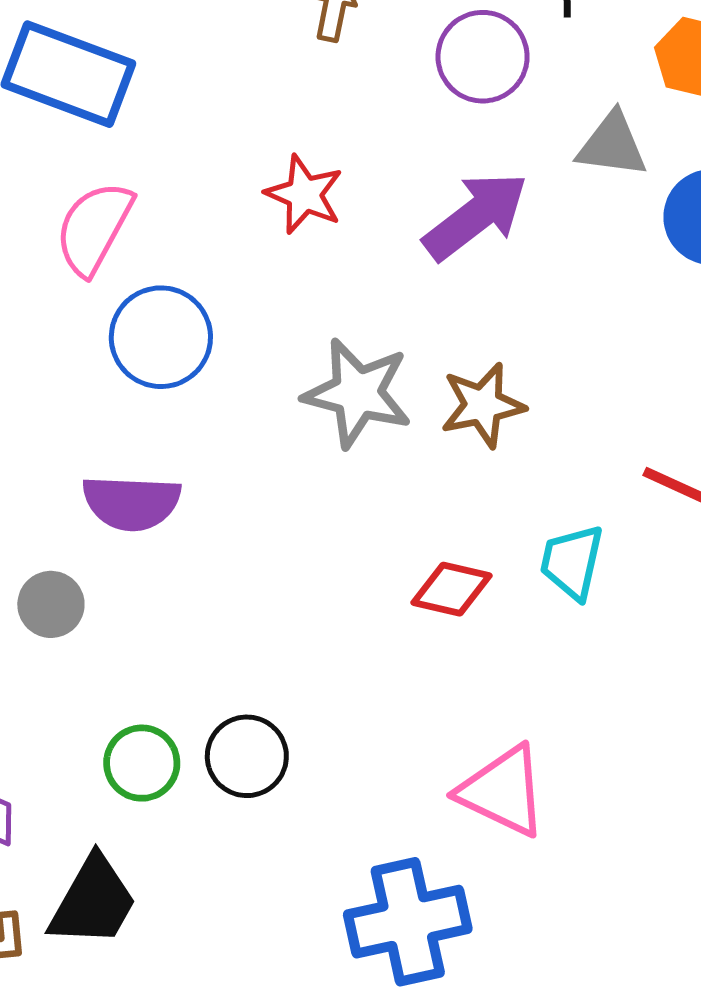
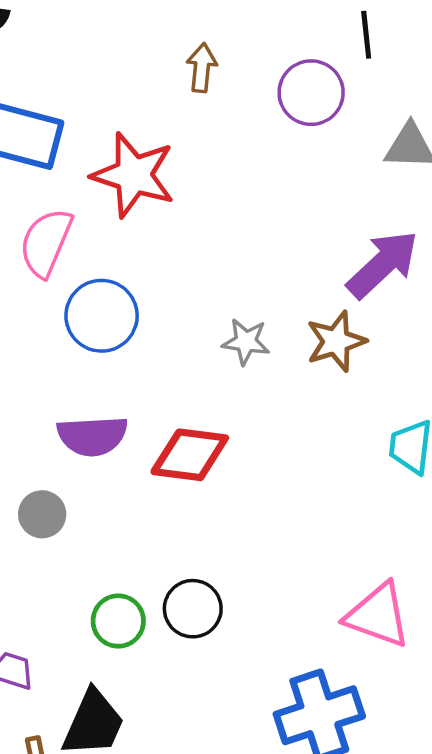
red star: (304, 194) -> (134, 175), moved, size x1.5
purple arrow: (476, 216) -> (383, 264), moved
gray star: (358, 393) -> (246, 342), size x0.6
red diamond: (451, 589) -> (190, 455), moved, size x1.4

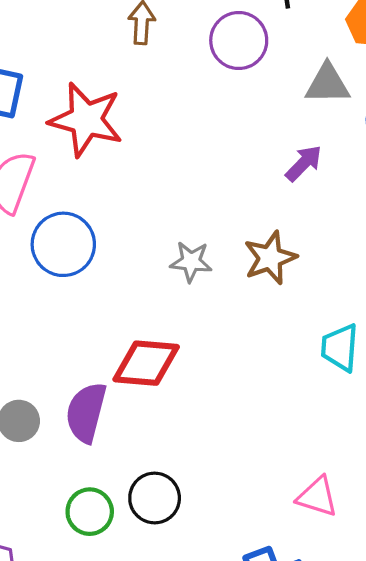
purple arrow: (383, 264) -> (304, 163), moved, size x0.6
purple semicircle: (92, 436) -> (86, 412), moved, turned 110
pink triangle: (378, 615) -> (317, 497), size x0.7

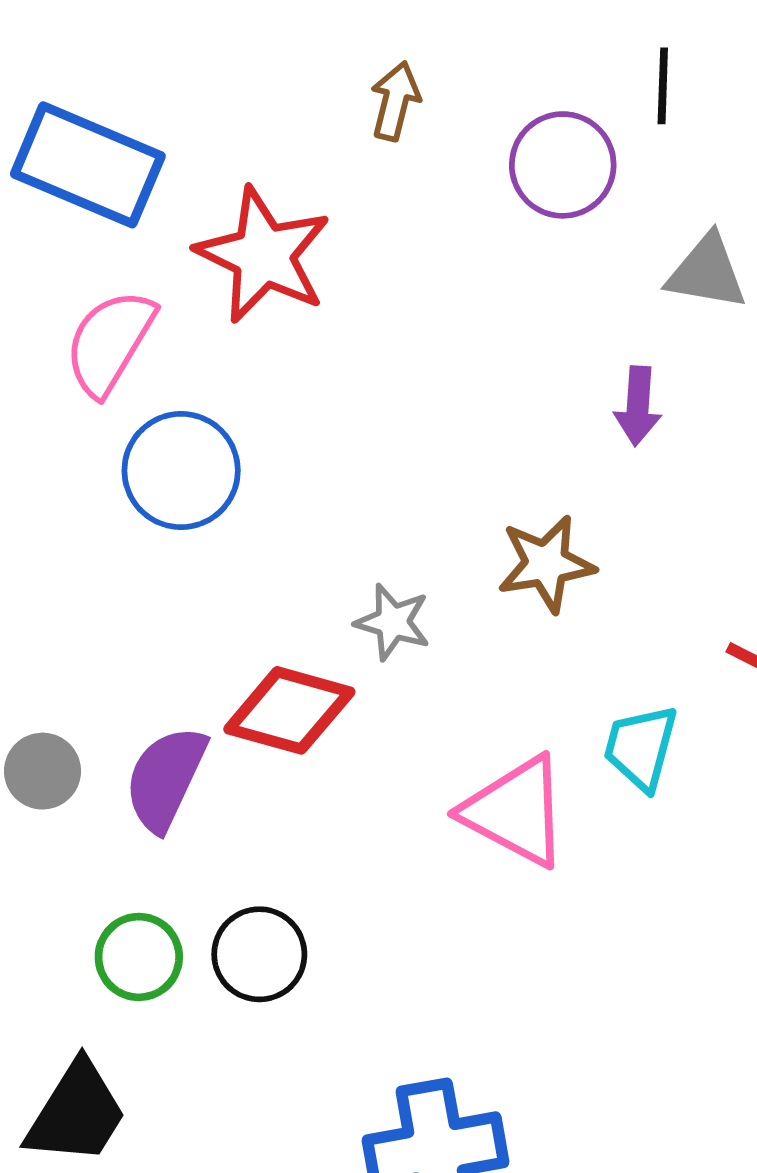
purple arrow: (304, 163) -> (638, 406), turned 129
gray star: (191, 262) -> (393, 622), moved
pink triangle: (317, 497) -> (516, 812), moved, size x1.5

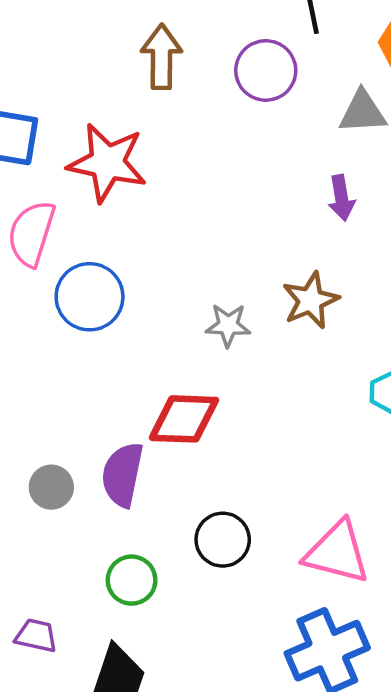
brown arrow: (395, 101) -> (161, 57), size x1.4
gray star: (393, 622) -> (228, 325), moved
pink triangle: (516, 812) -> (337, 552), moved
black circle: (259, 954) -> (223, 540), moved

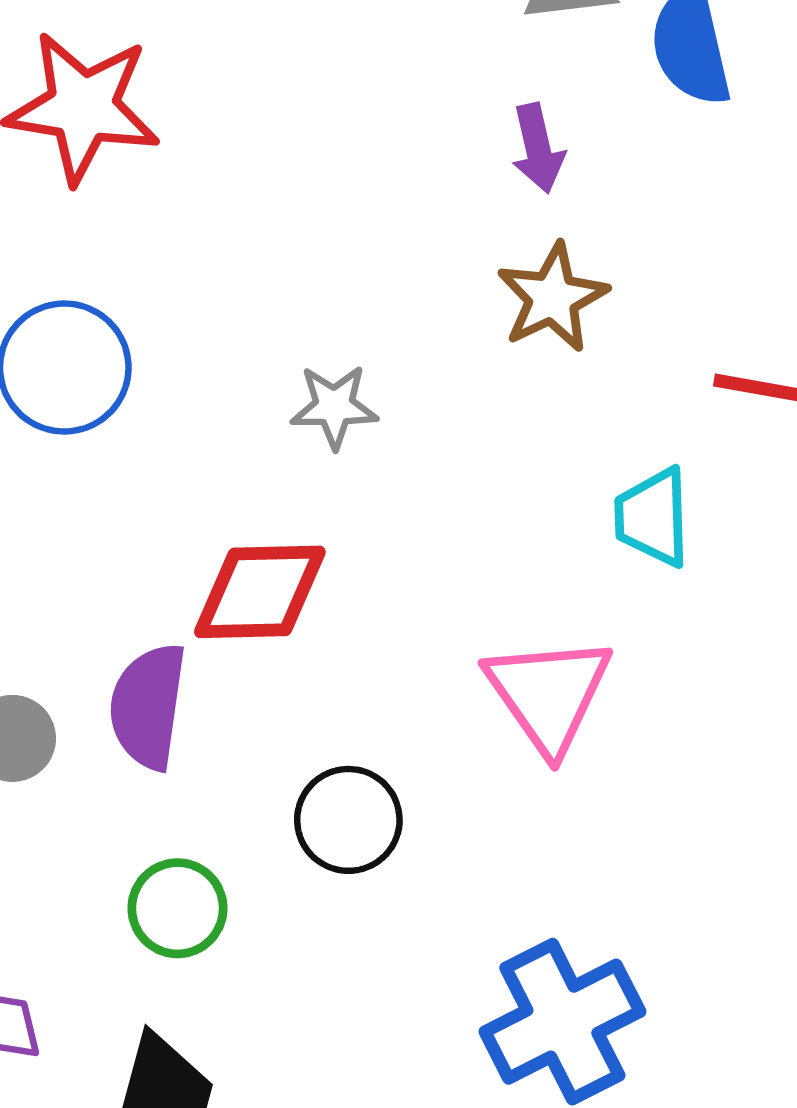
brown star: (311, 300) -> (552, 298), moved
pink triangle: (337, 552) -> (549, 694), moved, turned 44

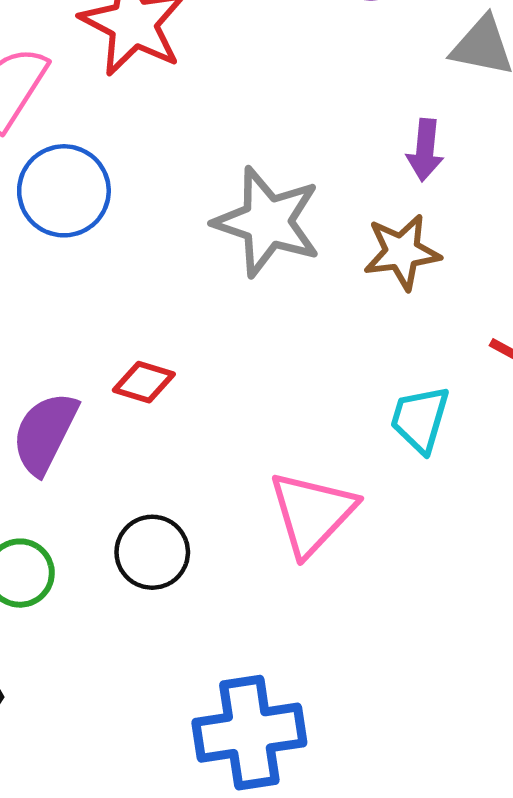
gray star: (334, 407) -> (267, 222), moved, size x1.8
red diamond: (260, 592) -> (144, 382), size x0.6

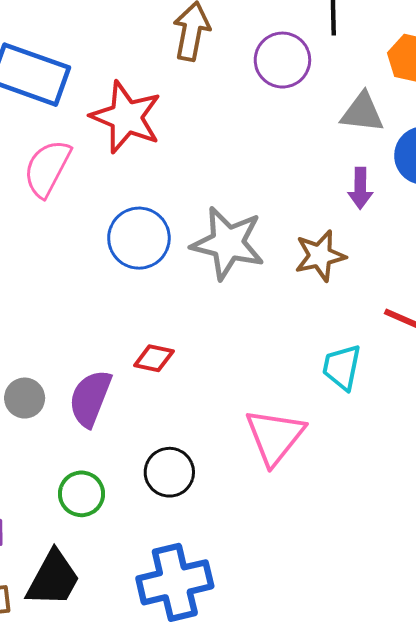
purple arrow: (425, 150) -> (360, 188), moved
blue circle: (64, 191) -> (139, 238), moved
blue cross: (249, 733) -> (175, 582), moved

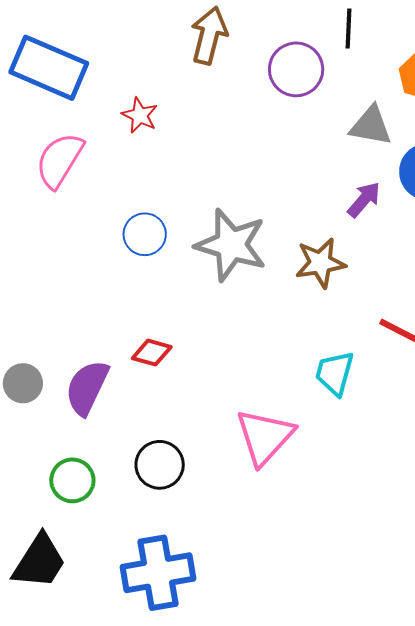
red star: (126, 117) -> (140, 115), size x0.5
purple arrow: (360, 188) -> (364, 200), turned -144
blue circle: (139, 238) -> (145, 234), size x0.7

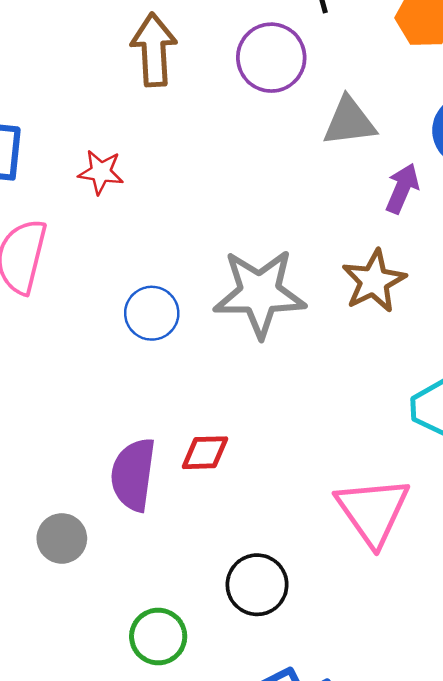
gray triangle: (371, 126) -> (349, 122), moved
purple semicircle: (87, 388) -> (133, 475), moved

